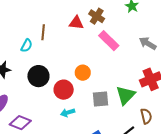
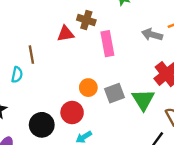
pink rectangle: (109, 41) -> (107, 44), turned 50
black circle: (38, 76) -> (42, 125), moved
gray square: (100, 99) -> (115, 93), moved

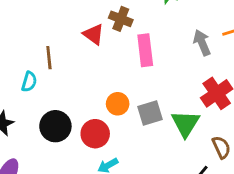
red triangle: (66, 34) -> (93, 34), turned 42
gray arrow: (152, 35) -> (202, 43), turned 48
black circle: (42, 125) -> (55, 126), moved

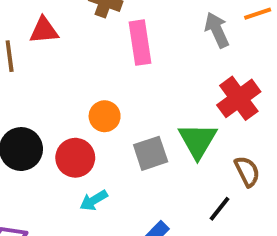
red triangle: (93, 34) -> (44, 30), moved, turned -40
gray square: (150, 113) -> (151, 153), moved

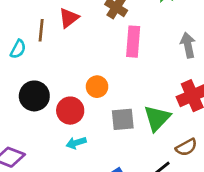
red triangle: (44, 30) -> (69, 18), turned -45
brown semicircle: (247, 171) -> (186, 147), turned 75

